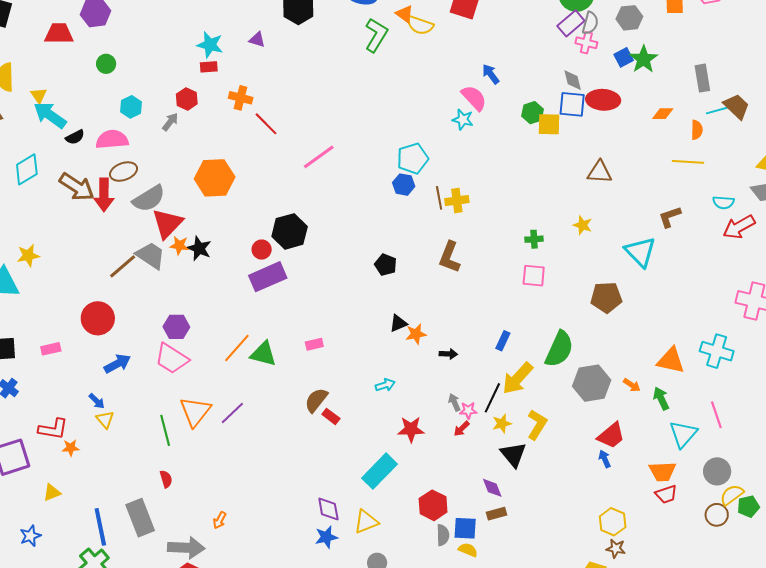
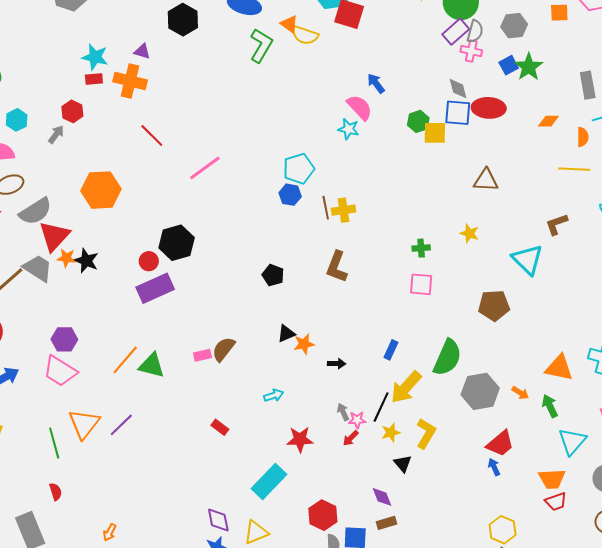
orange cross: (241, 98) -> (130, 81), moved, size x1.4
brown semicircle: (316, 400) -> (224, 349), moved
black triangle: (513, 454) -> (403, 463), size x0.7

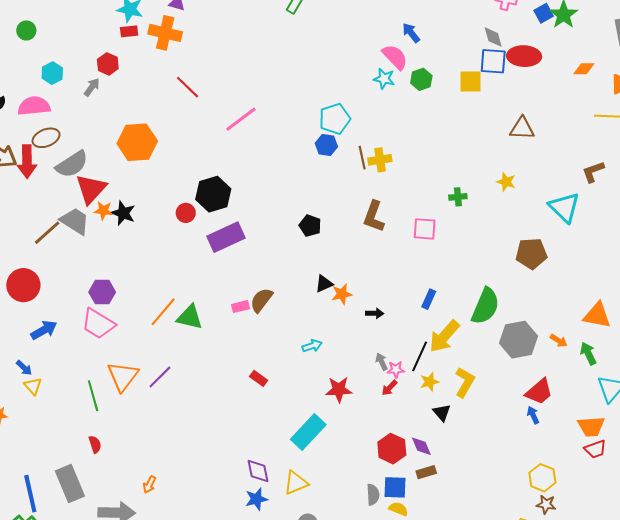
green hexagon: (418, 121) -> (421, 79), moved
pink square: (421, 284) -> (425, 229), moved
purple rectangle: (155, 288) -> (226, 237), moved
red hexagon: (323, 515) -> (392, 449), moved

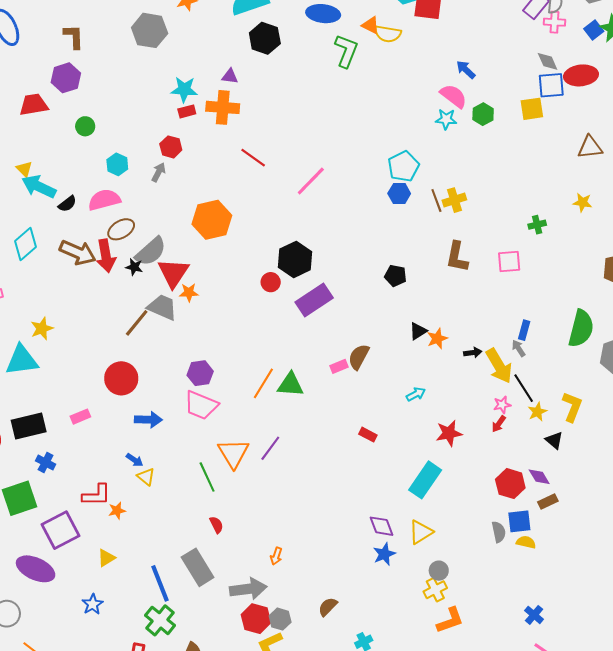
black star: (123, 213) -> (134, 267), moved, size x0.7
blue arrow: (44, 330) -> (148, 420), turned 40
yellow arrow: (444, 336) -> (499, 366), moved, turned -63
black line: (420, 356) -> (524, 388), turned -48
gray arrow: (382, 362) -> (519, 348), moved

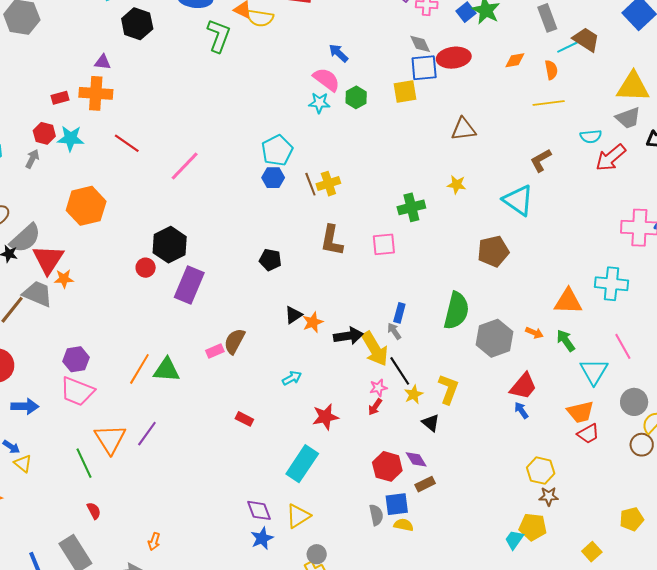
cyan star: (184, 90) -> (71, 138), moved
green cross: (537, 225) -> (411, 207), size x1.5
purple rectangle: (314, 300) -> (189, 285), turned -33
black arrow: (473, 353) -> (348, 336), size x1.6

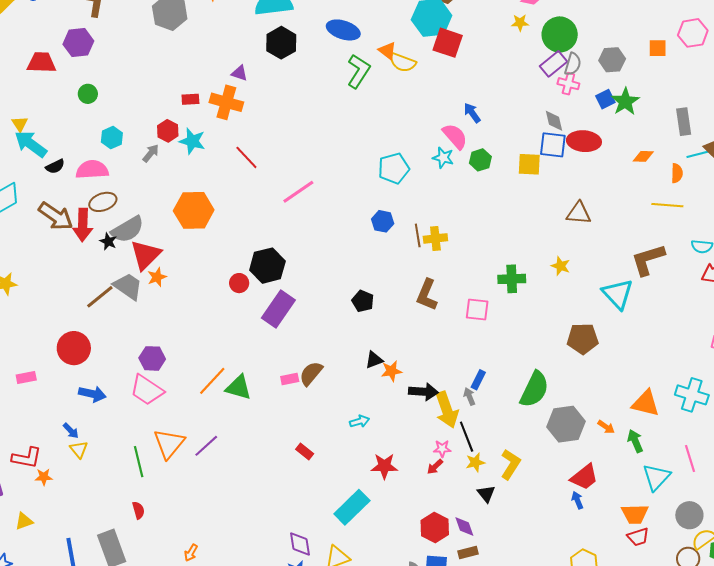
cyan pentagon: (277, 150) -> (394, 168), moved
brown L-shape: (541, 160) -> (648, 260), size x1.5
orange star: (64, 279) -> (157, 277), turned -30

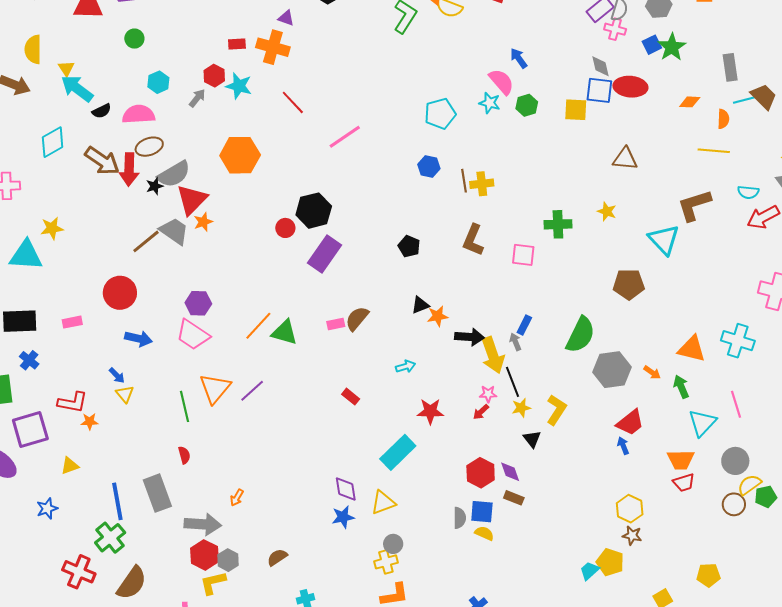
black star: (108, 241) -> (155, 186), turned 30
brown rectangle: (468, 552) -> (514, 498), turned 36

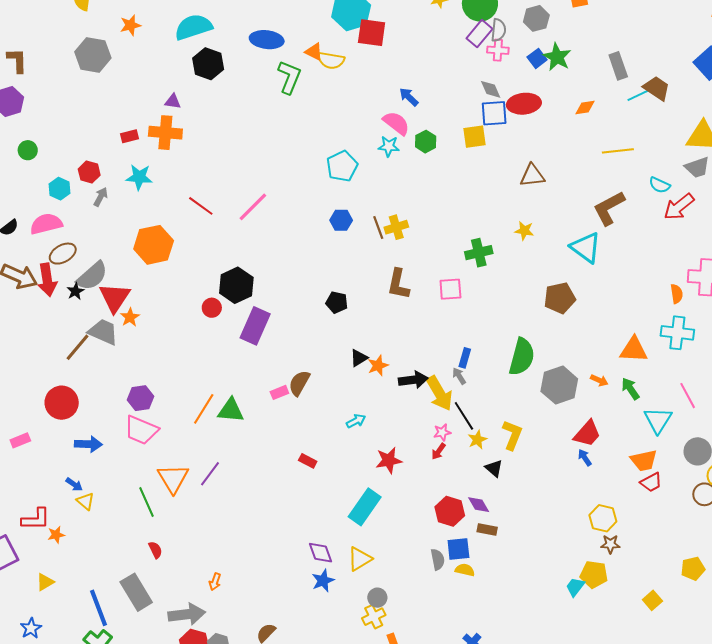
red hexagon: (214, 76) -> (89, 172), moved
red line: (293, 102) -> (201, 206), moved
orange semicircle: (723, 119) -> (677, 294), moved
cyan semicircle: (748, 192) -> (660, 185), turned 30

